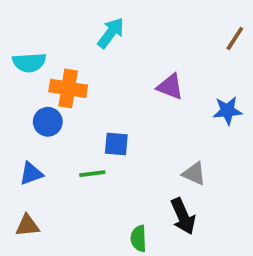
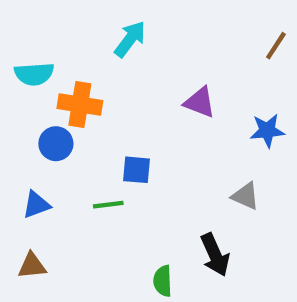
gray triangle: (194, 174) -> (245, 196), moved

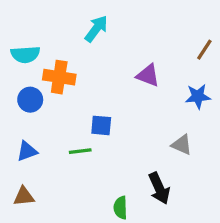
brown line: (276, 46) -> (204, 50), moved
blue circle: (56, 144) -> (30, 100), moved

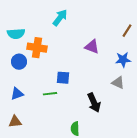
gray triangle: (182, 145) -> (118, 83), moved
black arrow: (159, 188) -> (94, 103), moved

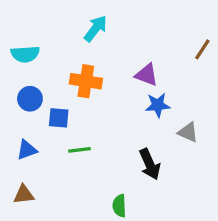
orange cross: (37, 48) -> (86, 81), moved
blue star: (123, 60) -> (158, 105), moved
blue square: (63, 78) -> (59, 118), moved

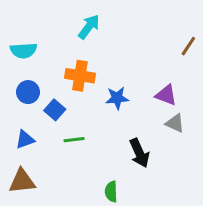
purple triangle: (147, 75) -> (166, 95), moved
blue star: (158, 105) -> (117, 98), moved
blue square: (59, 118) -> (55, 110), turned 36
brown triangle: (24, 195) -> (22, 181), size x1.4

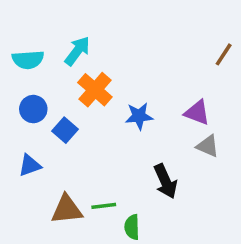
cyan arrow: (89, 27) -> (77, 51), moved
orange cross: (80, 76) -> (95, 90), turned 32
green line: (74, 140) -> (104, 206), moved
brown triangle: (22, 181) -> (67, 209), moved

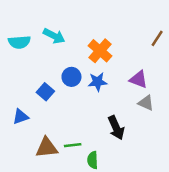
cyan arrow: (77, 51) -> (54, 36), turned 80
orange cross: (95, 90) -> (100, 51), moved
blue circle: (33, 109) -> (71, 77), moved

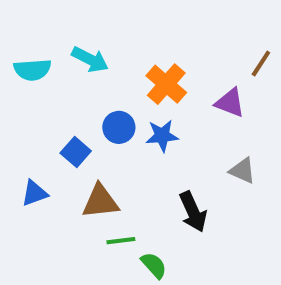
purple triangle: (139, 79) -> (230, 103), moved
brown triangle: (47, 148) -> (100, 201), moved
green semicircle: (93, 160) -> (154, 265), turned 140

